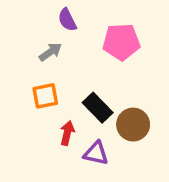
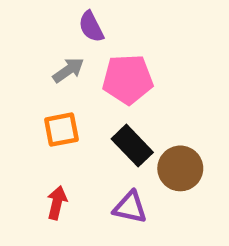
pink pentagon: (121, 42) -> (128, 79), moved
red arrow: (67, 133) -> (57, 203), moved

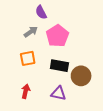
pink pentagon: (128, 79) -> (57, 36), turned -30
black rectangle: (132, 146) -> (59, 66), turned -36

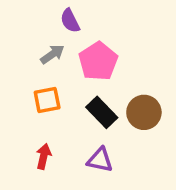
black rectangle: (59, 66) -> (102, 112), turned 36
brown circle: (81, 76) -> (144, 112), moved

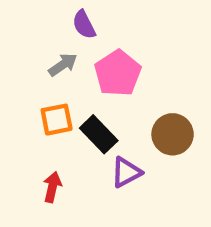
black rectangle: (102, 112) -> (99, 134), moved
purple triangle: (100, 160) -> (126, 172), moved, turned -40

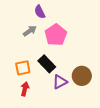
orange square: (57, 120) -> (23, 68), moved
brown circle: (173, 134) -> (82, 76), moved

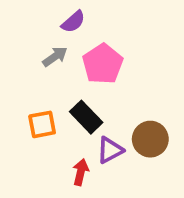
purple semicircle: (40, 12) -> (73, 22), turned -104
red arrow: (25, 89) -> (81, 172), moved

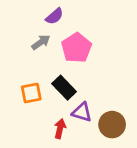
brown circle: (150, 139) -> (112, 125), moved
purple triangle: (110, 150) -> (82, 112), turned 45

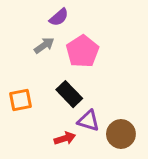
orange square: (31, 93) -> (20, 100), moved
red arrow: (60, 129) -> (65, 138), turned 60

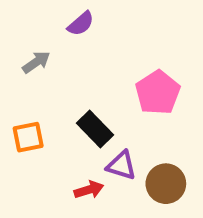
gray arrow: (44, 45) -> (36, 62), moved
pink pentagon: (83, 51) -> (158, 93), moved

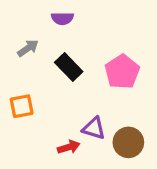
purple semicircle: (81, 24) -> (62, 18), turned 40
black rectangle: (95, 129) -> (69, 67), moved

